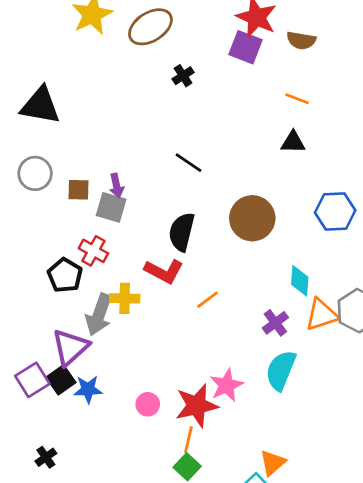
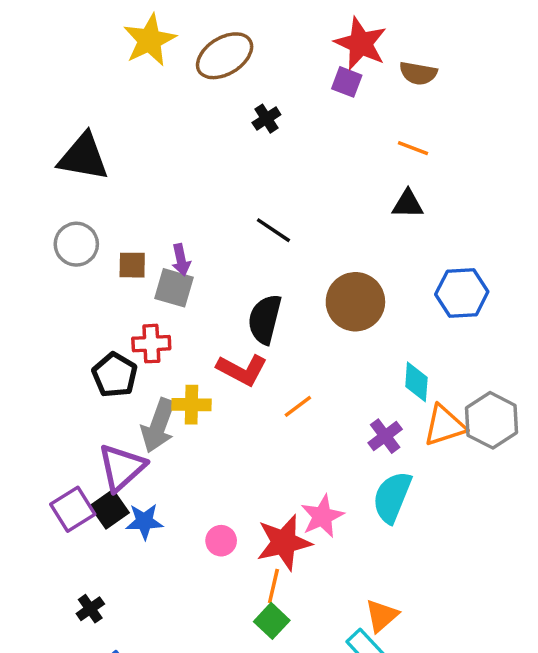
purple square: (245, 47) -> (347, 82), size x0.7
red cross: (93, 251) -> (151, 344), turned -32

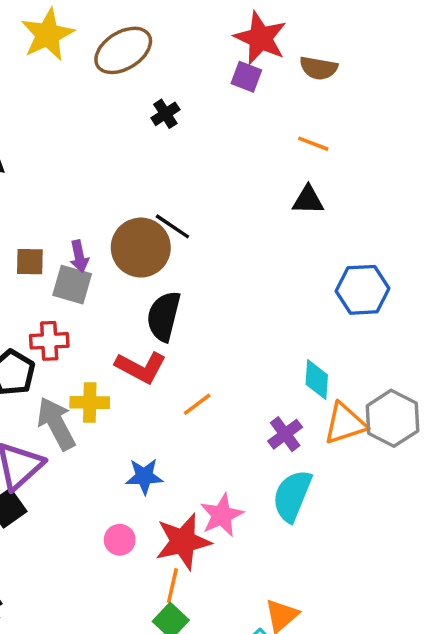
brown circle: (355, 302) -> (141, 248), moved
gray arrow: (158, 426) -> (56, 424), turned 132
blue star: (144, 521) -> (144, 476), moved

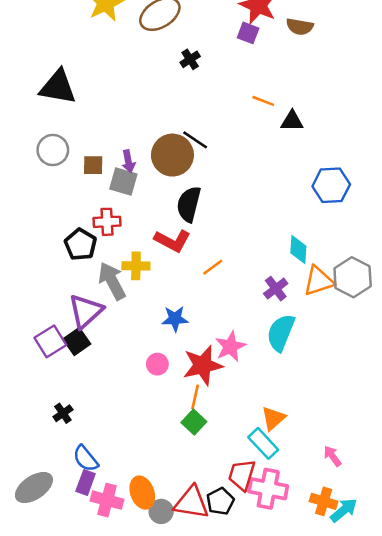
orange line: (313, 144) -> (263, 101), moved

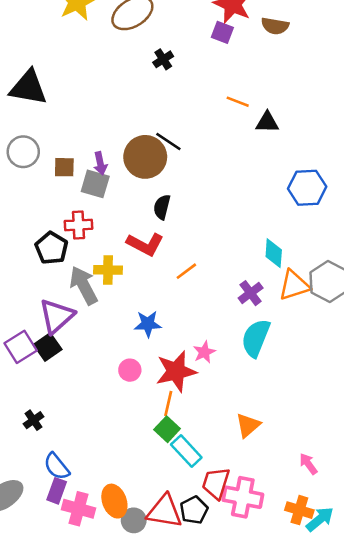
black semicircle: (189, 204) -> (162, 207), size x0.7
pink star: (230, 346) -> (204, 352), size x0.7
cyan rectangle: (263, 443) -> (186, 451), moved

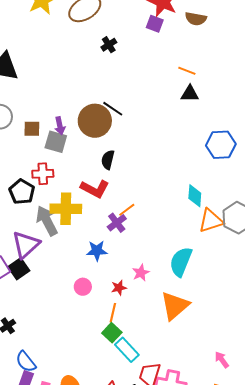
orange line: (238, 102) -> (187, 71), moved
yellow cross: (108, 270) -> (66, 209), size x1.4
purple cross: (251, 293) -> (117, 223), moved
red star: (176, 371) -> (119, 288), size x0.5
orange triangle: (248, 425) -> (175, 306), moved, size x1.5

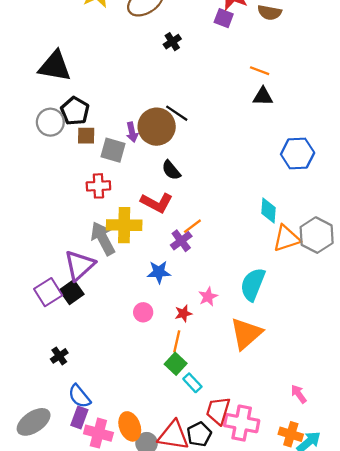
purple arrow: (60, 126) -> (132, 132), moved
black semicircle: (108, 160) -> (171, 170), turned -54
black pentagon: (22, 192) -> (75, 111), moved
cyan rectangle: (127, 350) -> (192, 383), size x0.7

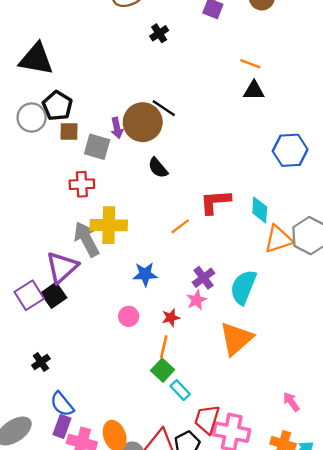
red L-shape: (157, 203) -> (215, 202), moved, turned 148
purple cross: (181, 241) -> (204, 278), moved

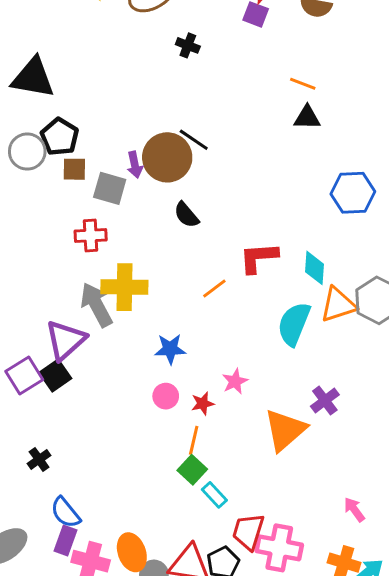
black cross: (159, 33) -> (188, 45), turned -36
purple cross: (204, 278) -> (325, 401), moved
cyan semicircle: (243, 287) -> (294, 324), moved
pink circle: (129, 316) -> (166, 396), moved

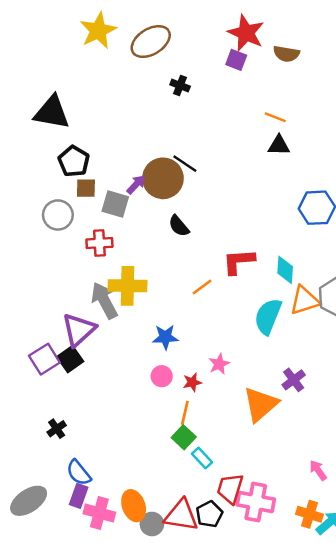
gray circle: (27, 152) -> (58, 215), moved
purple arrow: (135, 165) -> (136, 184), turned -125

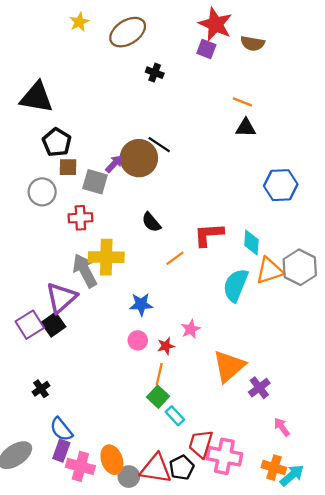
yellow star: (98, 31) -> (79, 22), size x0.6
black semicircle: (179, 226) -> (151, 222), moved
purple cross: (294, 380) -> (259, 388), moved

